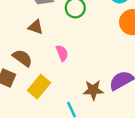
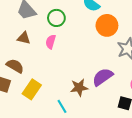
pink semicircle: (62, 53) -> (51, 42), moved, turned -136

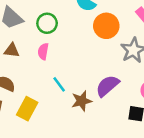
cyan line: (62, 106) -> (59, 84), moved

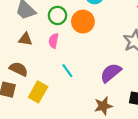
orange circle: (106, 26) -> (83, 22), moved
brown star: (82, 101) -> (103, 106), moved

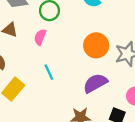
orange circle: (83, 22) -> (96, 45), moved

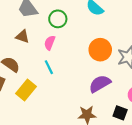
cyan line: (49, 72) -> (49, 67), moved

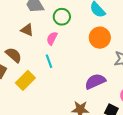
orange circle: (100, 50) -> (100, 38), moved

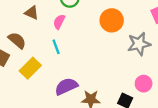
purple semicircle: (95, 81) -> (66, 86), moved

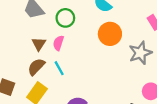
brown triangle: (32, 13) -> (39, 44), moved, turned 48
brown semicircle: (17, 40) -> (36, 67), moved, turned -78

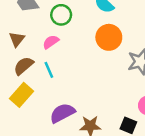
pink semicircle: (58, 43) -> (51, 42), turned 32
brown triangle: (39, 44) -> (17, 39), moved

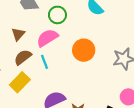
orange circle: (109, 37) -> (84, 50), moved
pink semicircle: (51, 42) -> (47, 38), size x1.5

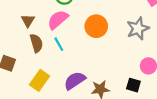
brown semicircle: (23, 57) -> (36, 43), turned 120
yellow rectangle: (20, 82) -> (39, 80), moved

